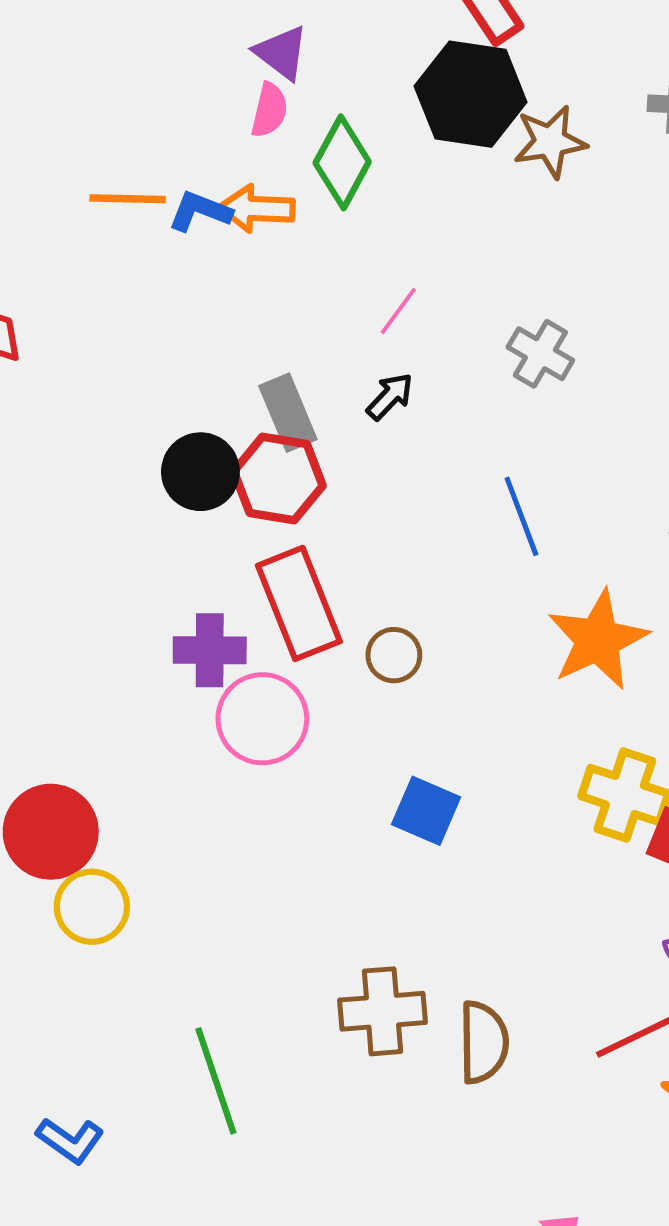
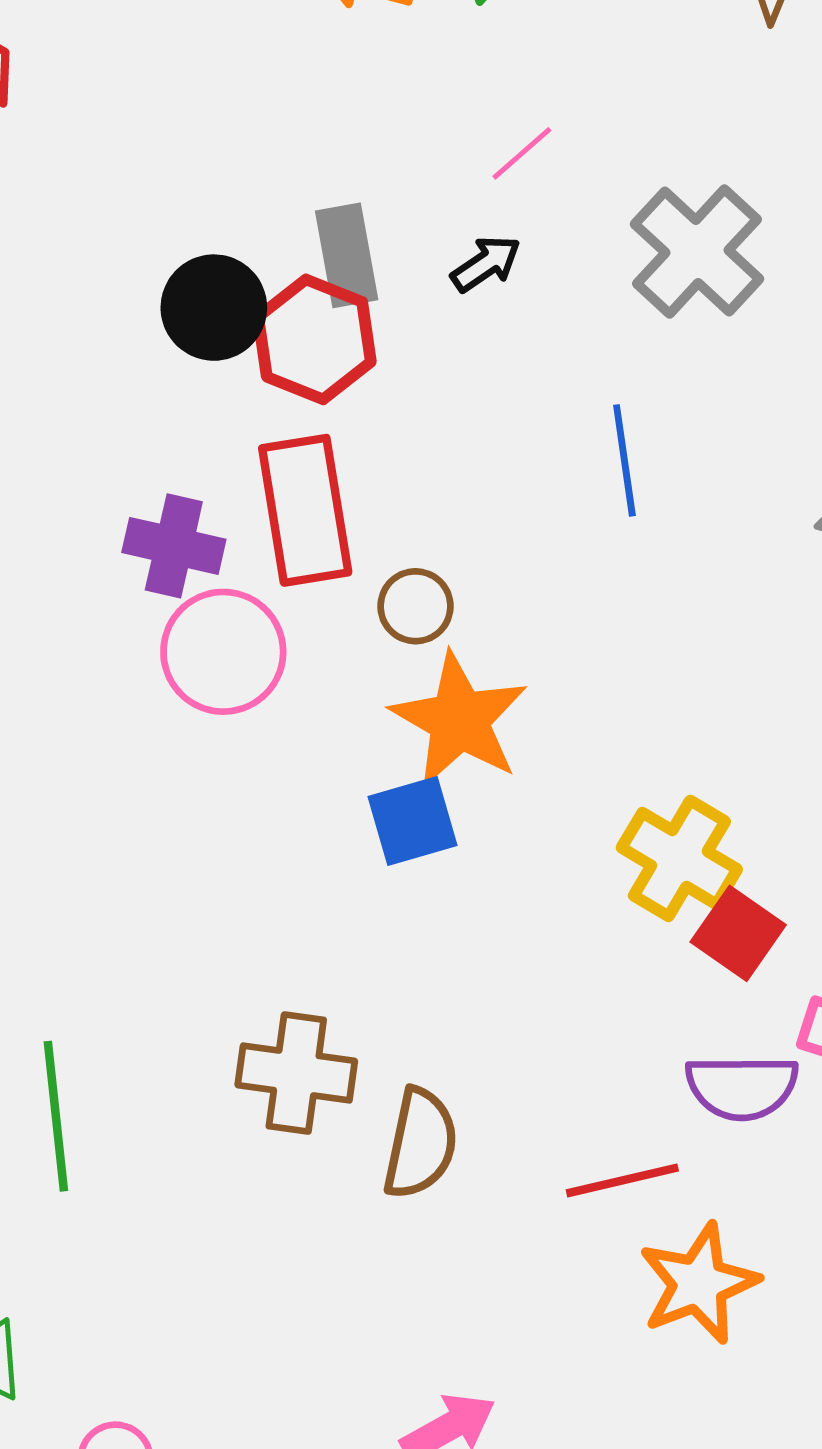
gray cross: (540, 354) -> (697, 251), size x1.5
orange star: (598, 640) -> (459, 720), moved, turned -30
blue square: (426, 811) -> (412, 821), turned 38

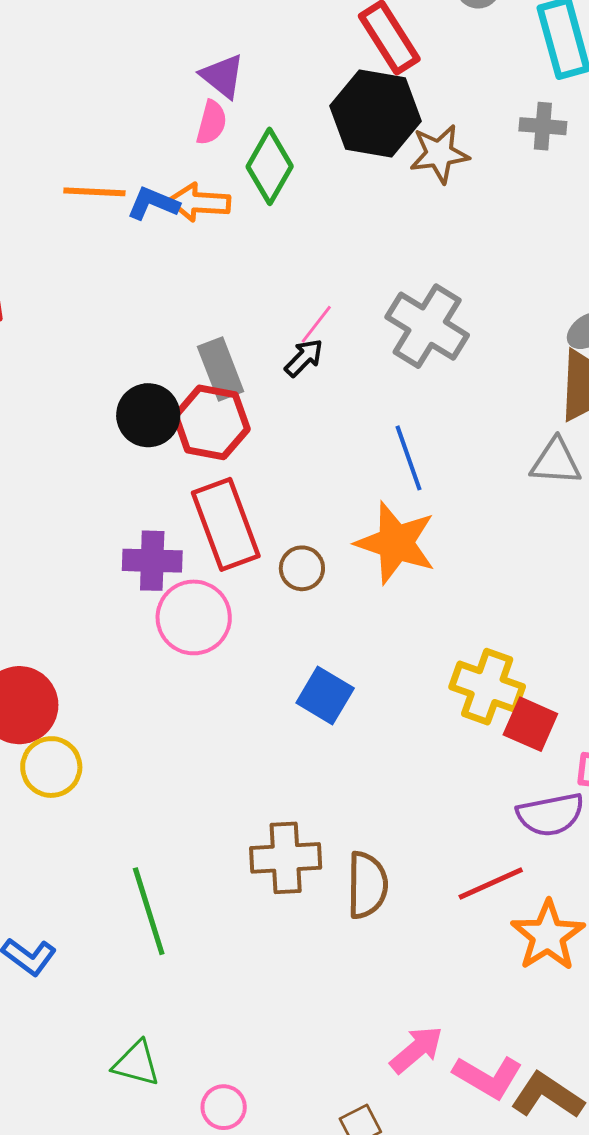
pink line: (522, 153) -> (316, 324), moved
orange star: (459, 720) -> (396, 543), moved
blue square: (412, 821) -> (325, 696), turned -32

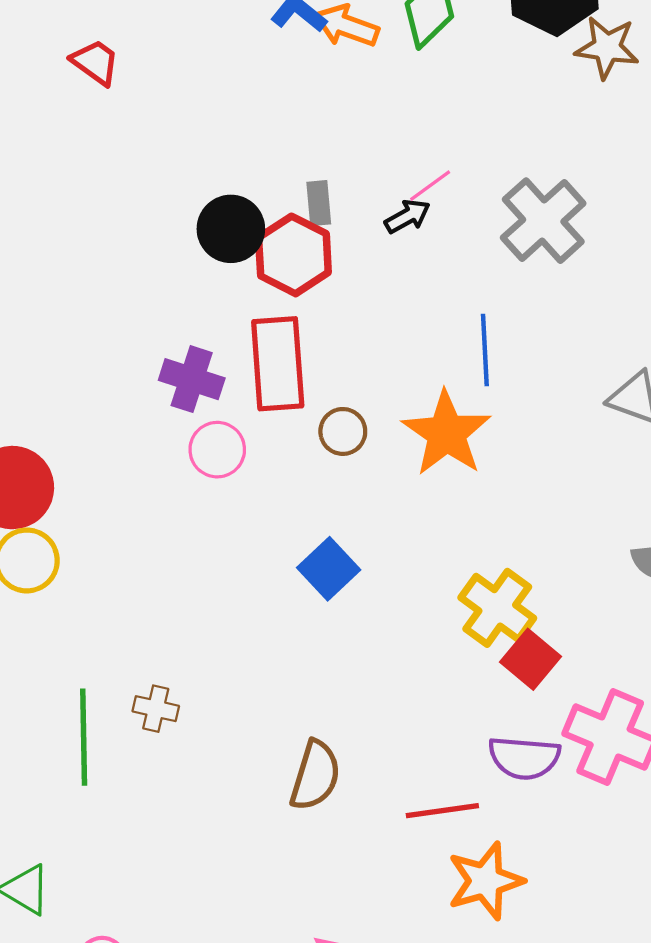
gray rectangle: (221, 369) -> (319, 203), size x0.7
pink circle: (194, 617) -> (217, 450), size x0.7
brown cross: (286, 858) -> (156, 709), moved, size x0.6

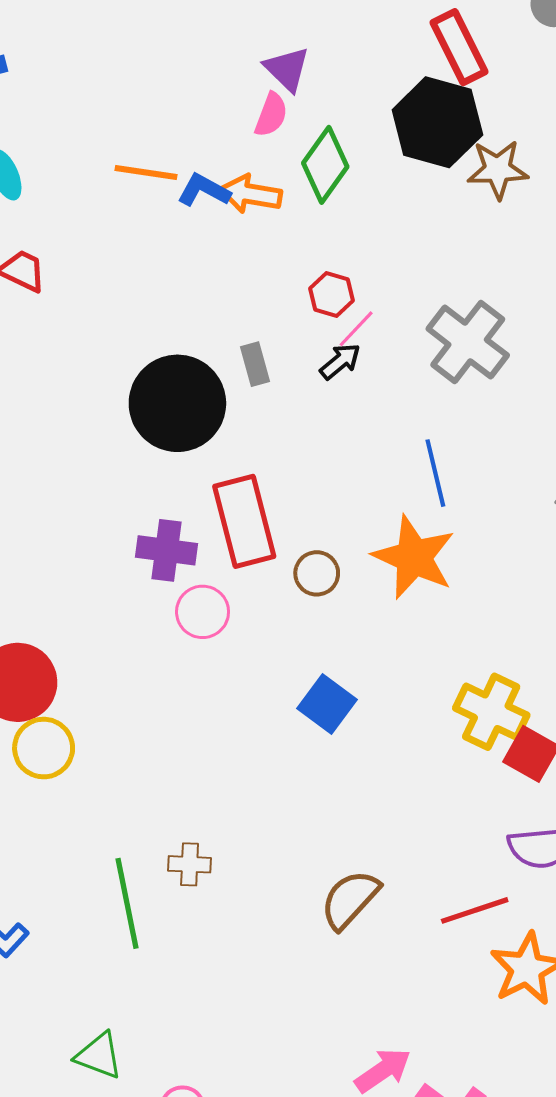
black circle: (231, 229) -> (177, 403), size x1.5
red hexagon: (293, 255) -> (332, 295), moved, size x0.6
brown semicircle: (315, 775) -> (350, 899), turned -144

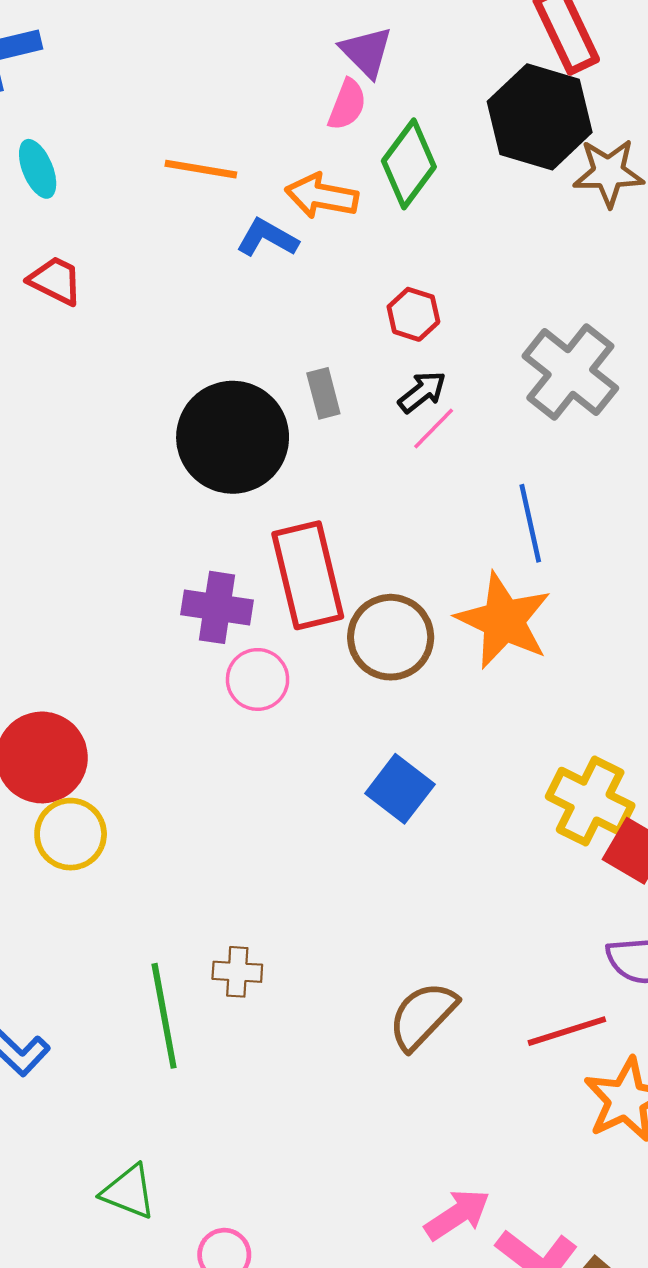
blue L-shape: (204, 190) -> (267, 238), moved
pink line: (356, 329) -> (434, 428), moved
brown circle: (317, 573) -> (391, 637), size x1.6

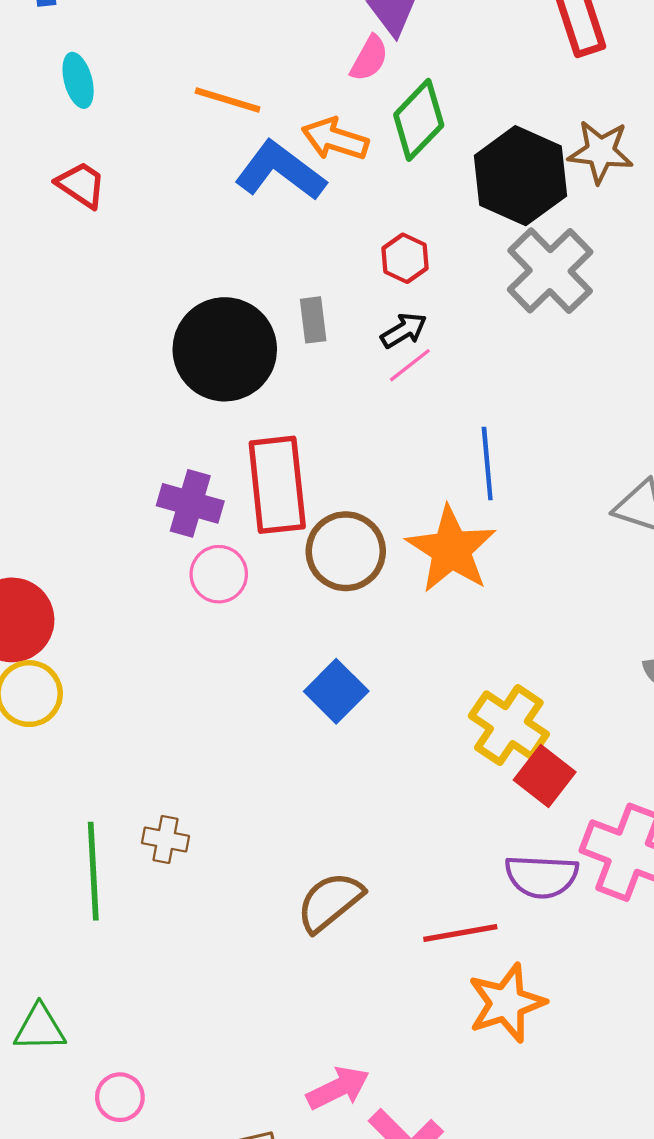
black hexagon: (540, 117) -> (521, 176), moved
blue L-shape: (267, 238) -> (280, 171), size x1.6
gray cross: (570, 372) -> (550, 271), moved
green triangle: (129, 1192) -> (40, 1028), turned -30

